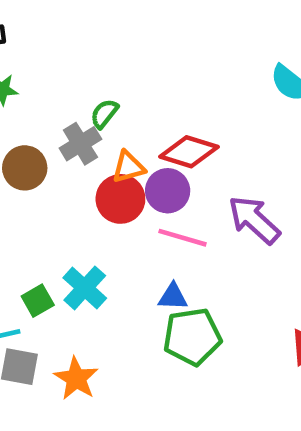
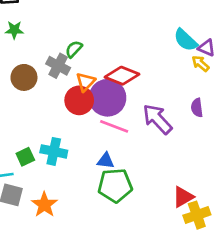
gray cross: (80, 144) -> (58, 66), turned -35
orange triangle: (129, 167) -> (85, 82), turned -35
purple circle: (168, 191) -> (107, 98), size x1.4
cyan cross: (85, 288) -> (54, 151), turned -35

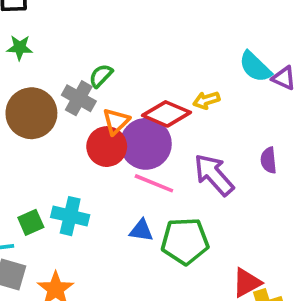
yellow arrow: (200, 64) -> (206, 100), moved, turned -60
brown circle: (24, 77) -> (31, 113), size x1.4
green pentagon: (115, 185) -> (185, 241), moved

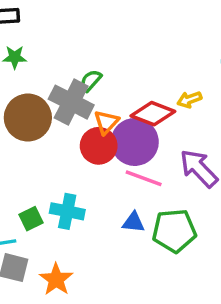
gray cross: (79, 98) -> (71, 102), size x1.4

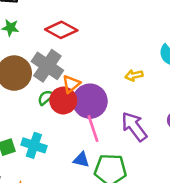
green semicircle: (91, 81) -> (46, 98), moved
red diamond: (153, 114) -> (61, 30), moved
pink line: (144, 178) -> (93, 129), turned 44

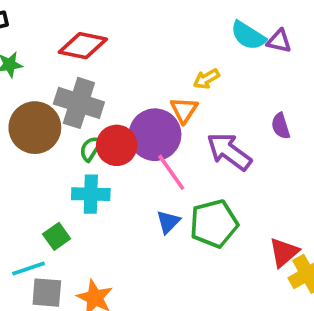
orange triangle: (71, 84) -> (184, 110), moved
cyan cross: (34, 145) -> (91, 194), moved
blue triangle: (81, 160) -> (168, 222), turned -42

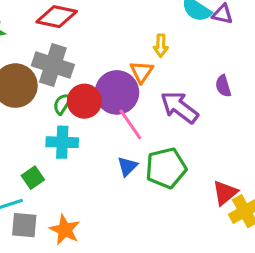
yellow arrow: (206, 79) -> (161, 46), turned -60

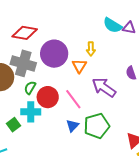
purple circle: (117, 92) -> (54, 54), moved
red circle: (84, 101) -> (48, 97), moved
green square: (33, 178) -> (14, 125), moved

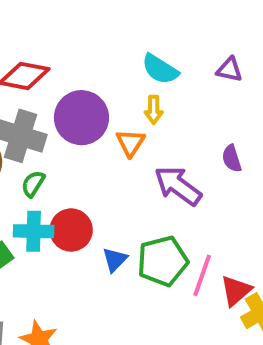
cyan semicircle: (112, 25) -> (160, 69), moved
red circle: (48, 97) -> (71, 230), moved
pink line: (73, 99) -> (202, 275), moved, turned 55

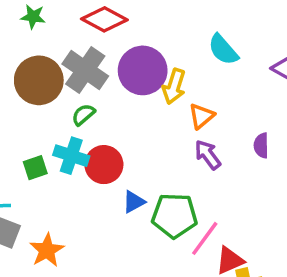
yellow arrow: (154, 110) -> (174, 86), moved, size x1.4
orange triangle: (130, 143) -> (202, 116), moved
purple arrow: (178, 186) -> (208, 155), size x0.7

